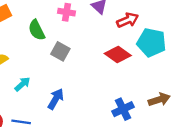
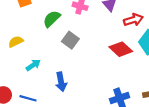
green semicircle: (37, 30) -> (52, 19), turned 66
blue arrow: (56, 99) -> (61, 82), turned 132

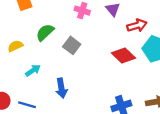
green semicircle: (52, 19) -> (45, 32), moved

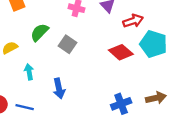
cyan arrow: (33, 70) -> (29, 72), turned -64

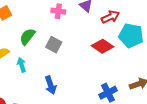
cyan arrow: (29, 72) -> (22, 65), moved

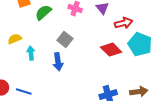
green semicircle: (27, 37) -> (43, 12), moved
blue arrow: (51, 85) -> (58, 62), moved

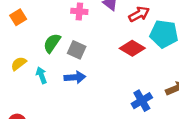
green semicircle: (43, 12) -> (52, 43), moved
blue arrow: (58, 62) -> (75, 77), turned -72

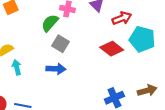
green semicircle: (52, 43) -> (50, 23), moved
cyan arrow: (41, 75) -> (17, 67), moved

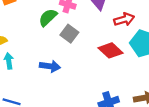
gray square: (61, 44) -> (69, 34), moved

